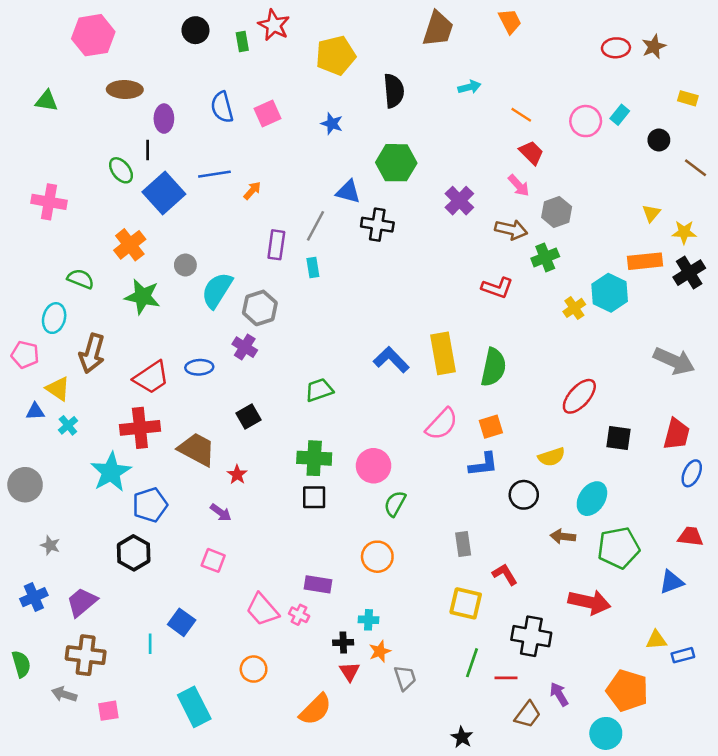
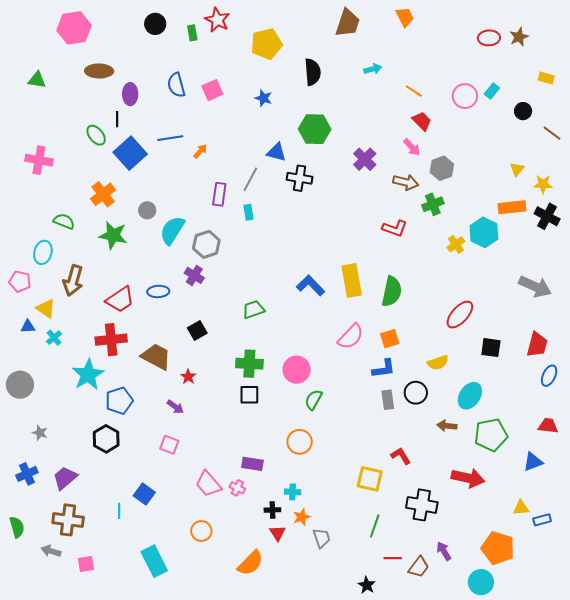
black cross: (689, 273) -> (547, 216), turned -30
gray rectangle: (463, 544) -> (388, 400), moved
red line: (506, 678) -> (393, 558), moved

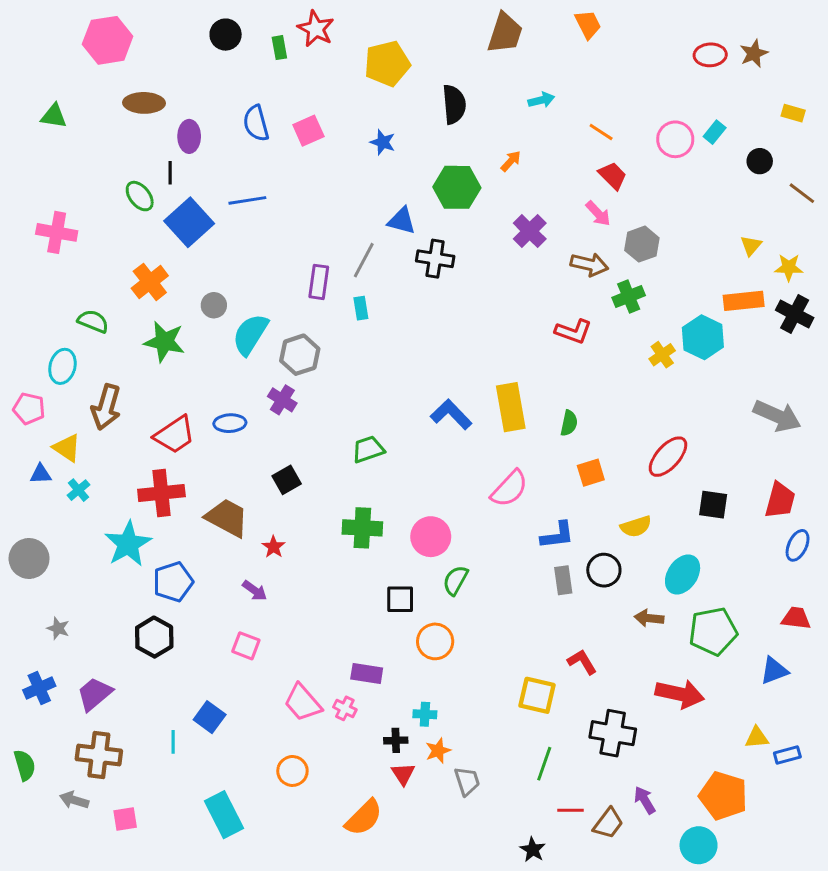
orange arrow: (200, 151) -> (511, 161), moved
green semicircle: (392, 291) -> (569, 423), size x0.6
orange square: (390, 339) -> (591, 473), moved
black square: (249, 395) -> (400, 599), moved

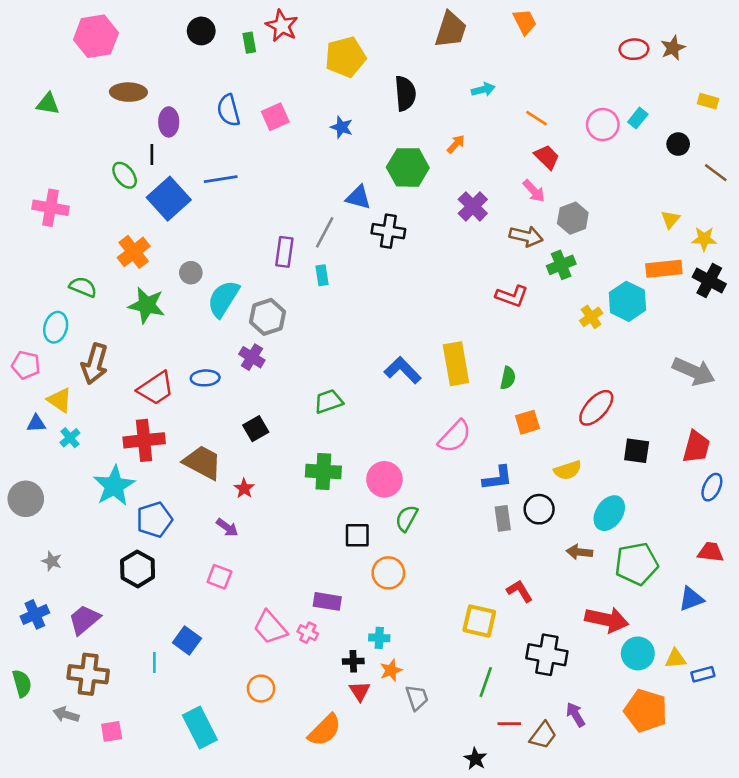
cyan circle: (699, 845) -> (638, 653), moved

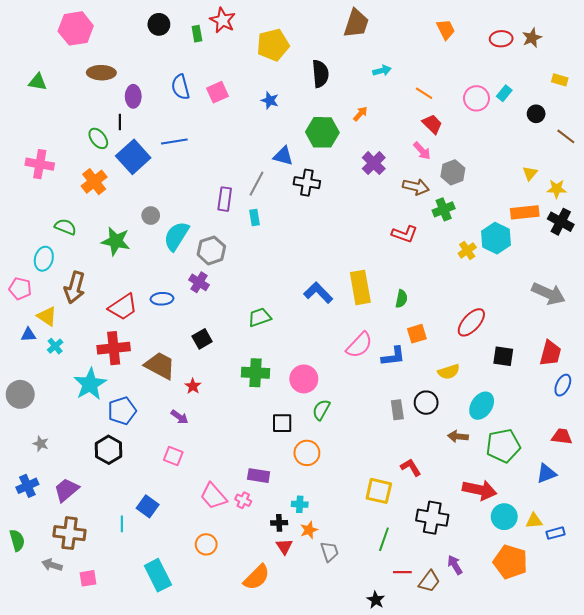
orange trapezoid: (525, 22) -> (446, 30), moved
orange cross: (134, 252) -> (94, 182), moved
blue L-shape: (498, 478) -> (393, 356), moved

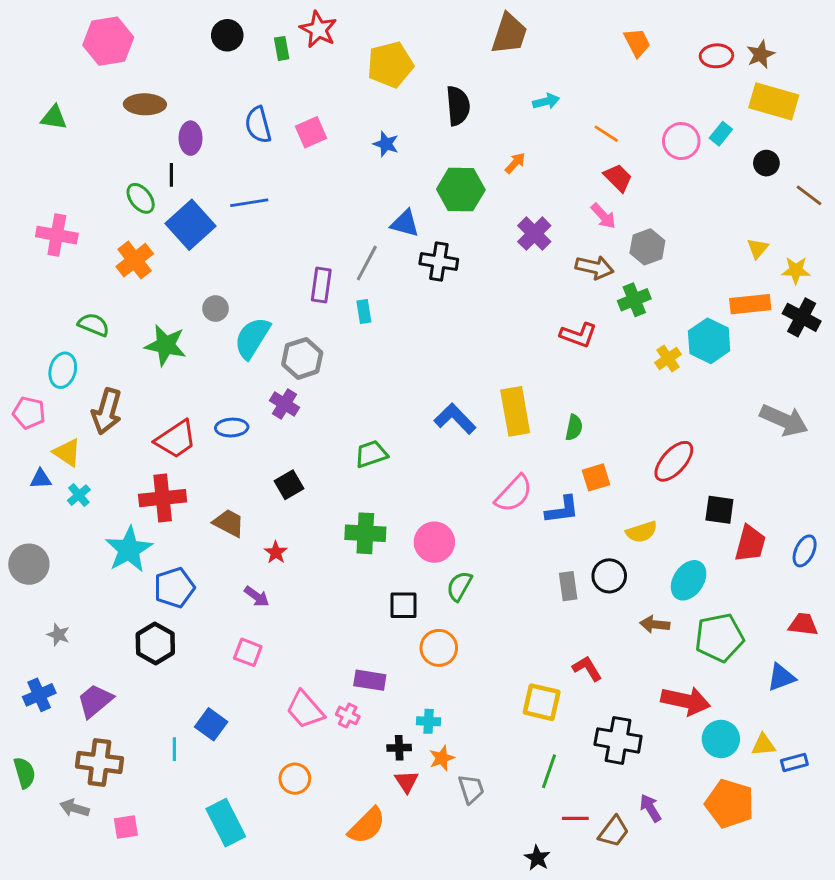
yellow rectangle: (560, 80) -> (774, 101), moved, size x2.0
red trapezoid: (550, 353) -> (750, 544), moved
brown trapezoid: (160, 366) -> (229, 523), size x0.7

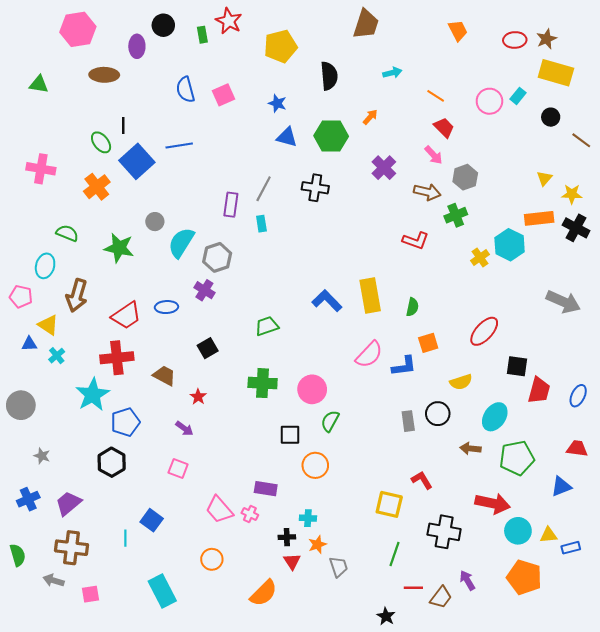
purple ellipse: (191, 138) -> (137, 46), moved
blue triangle: (405, 223) -> (287, 137), moved

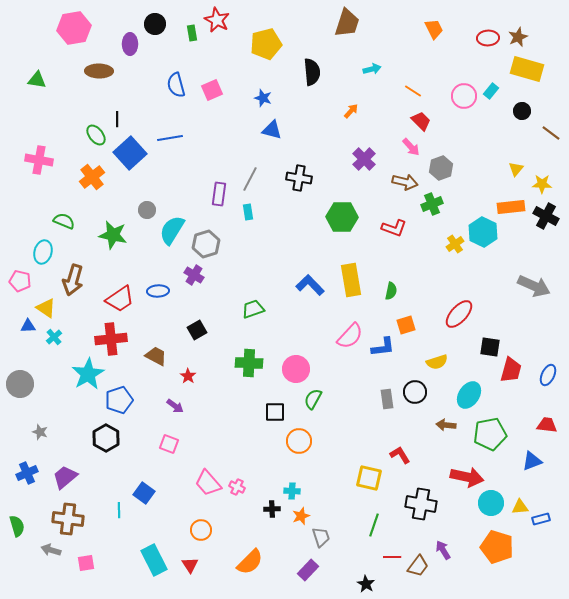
green hexagon: (331, 136) -> (342, 217), moved
purple rectangle: (266, 489) -> (308, 570), moved, turned -55
red triangle: (292, 561) -> (190, 565), moved

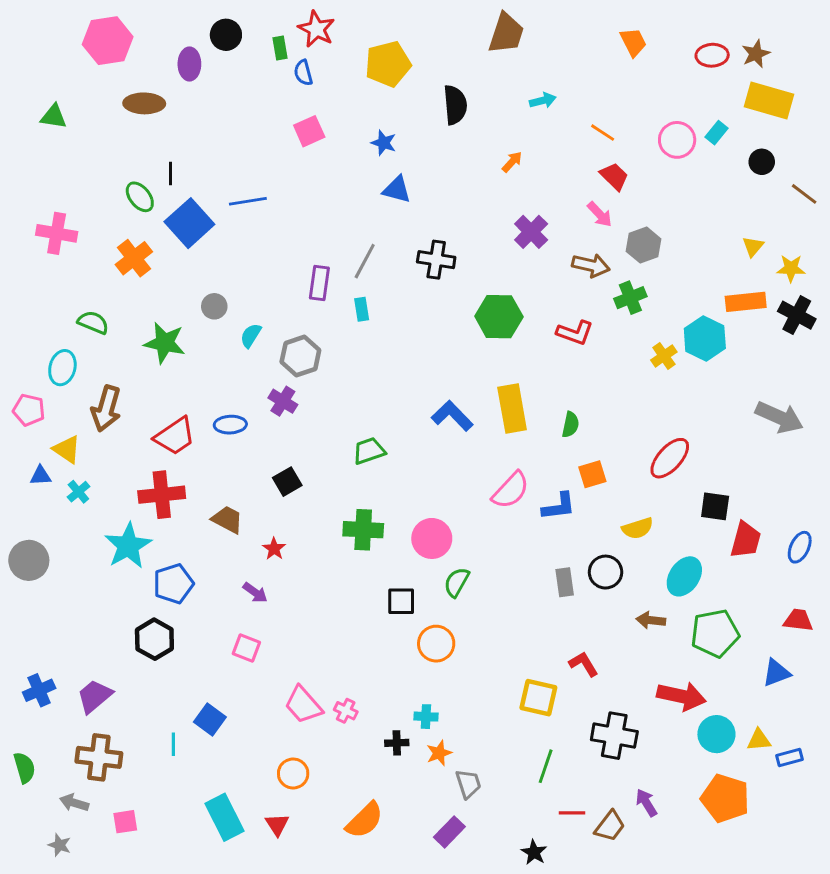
blue semicircle: (176, 85) -> (303, 73), moved, size x0.7
cyan semicircle: (172, 230) -> (251, 336), size x0.6
gray star: (40, 432) -> (60, 845), moved

